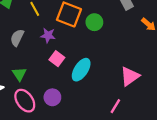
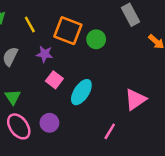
pink line: (115, 106) -> (110, 131), moved

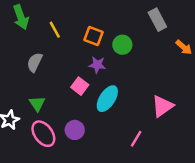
orange square: (68, 31) -> (94, 36), size x0.7
purple star: (45, 54) -> (97, 65), moved

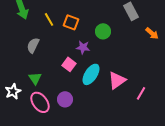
orange square: (94, 36) -> (71, 22), moved
pink triangle: (162, 106) -> (117, 80), moved
pink line: (136, 139) -> (141, 93), moved

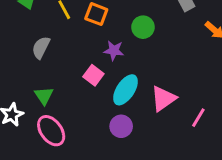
purple circle: (65, 99) -> (121, 126), moved

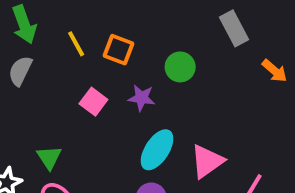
gray semicircle: (41, 48) -> (20, 71), moved
pink square: (93, 75) -> (93, 102), moved

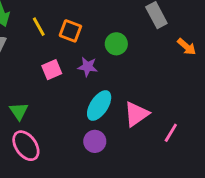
pink square: (93, 102) -> (52, 70), turned 30

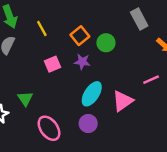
orange square: (70, 31) -> (80, 36), moved, turned 30
pink line: (171, 133) -> (151, 80), moved, turned 35
pink ellipse: (26, 146) -> (49, 128), moved

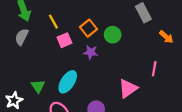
pink square: (53, 64) -> (64, 40), moved
pink line: (151, 80) -> (154, 69), turned -56
cyan ellipse: (92, 94) -> (68, 82), moved

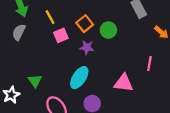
cyan ellipse: (68, 82) -> (79, 78), moved
pink triangle: (128, 88) -> (124, 83), turned 42

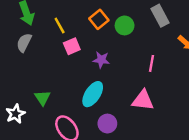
orange square: (85, 24) -> (99, 19), moved
green circle: (108, 30) -> (125, 25), moved
pink line: (149, 64) -> (151, 63), moved

